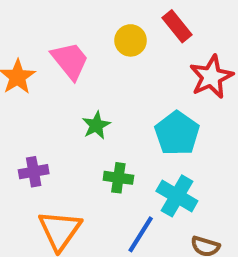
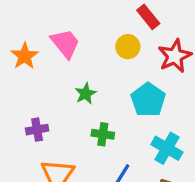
yellow circle: (131, 40) -> (128, 47), moved
cyan cross: (177, 196) -> (167, 148), moved

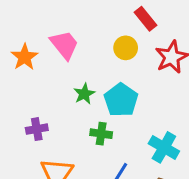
cyan pentagon: (148, 100) -> (121, 100), moved

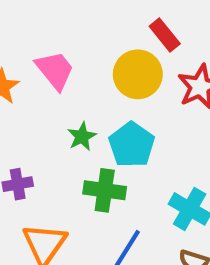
yellow circle: (126, 48) -> (138, 74), size x1.5
green cross: (101, 134) -> (105, 190), size x1.4

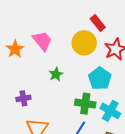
cyan pentagon: (132, 145) -> (100, 78), moved
green cross: (105, 190) -> (85, 104), moved

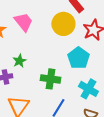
green star: (56, 74) -> (19, 61), moved
green cross: (85, 104) -> (50, 79), moved

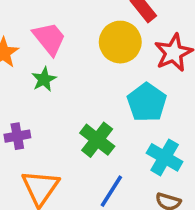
green star: (19, 61) -> (44, 79), moved
green cross: (50, 79) -> (97, 140), turned 30

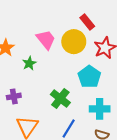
pink trapezoid: (49, 38) -> (46, 40), moved
cyan cross: (165, 157) -> (100, 109), turned -30

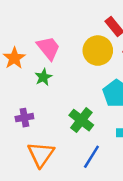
pink trapezoid: (46, 40) -> (48, 48), moved

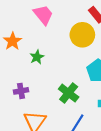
pink trapezoid: (48, 48) -> (43, 15), moved

